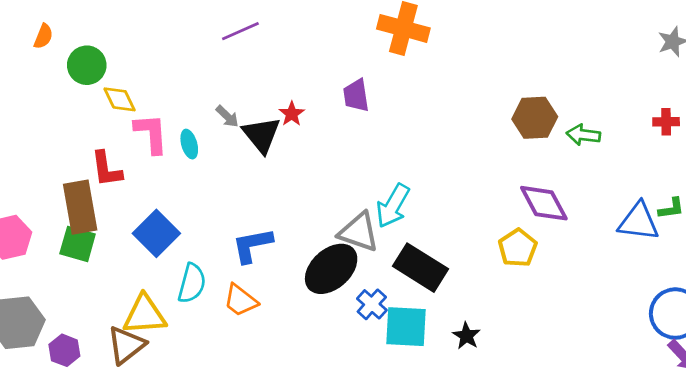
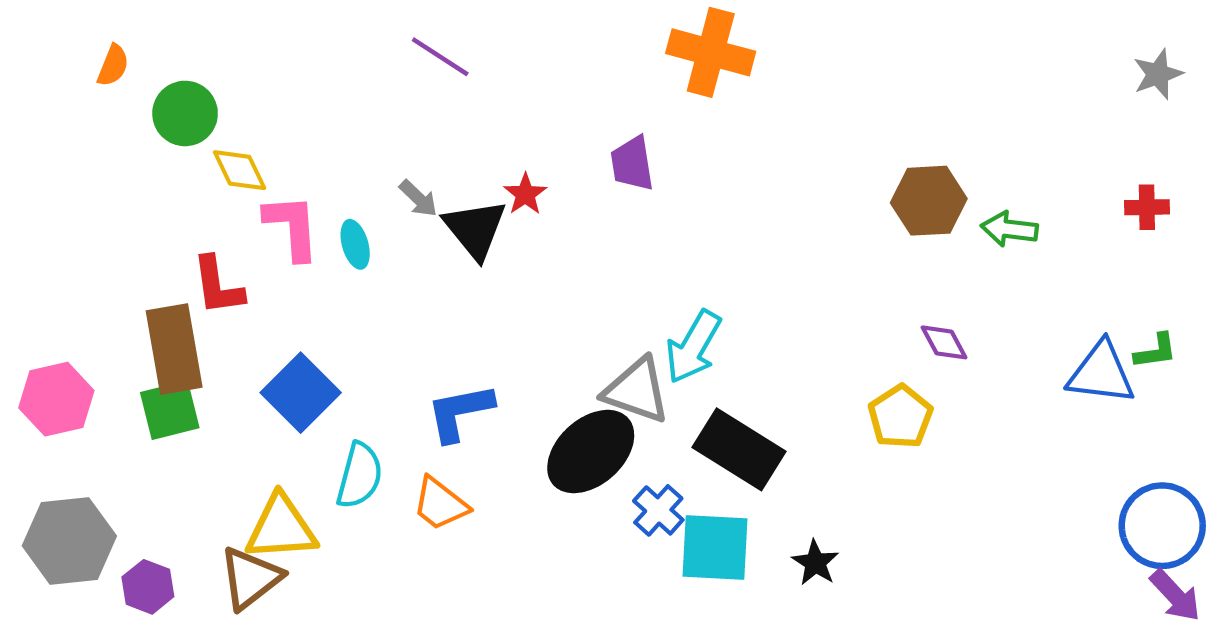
purple line: (240, 31) -> (440, 57), turned 57
purple diamond: (544, 203) -> (944, 342), size x0.6
green square: (78, 244) -> (170, 410), turned -30

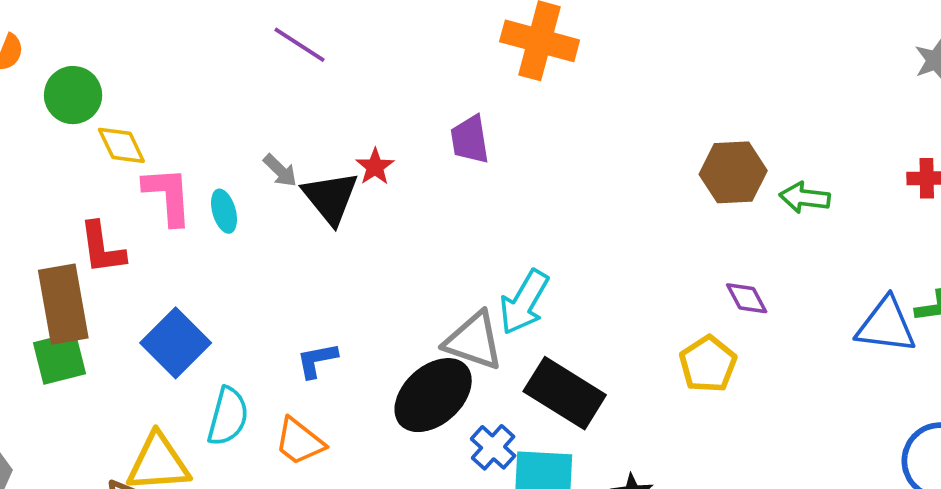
blue L-shape: (460, 412) -> (317, 360), size x0.7

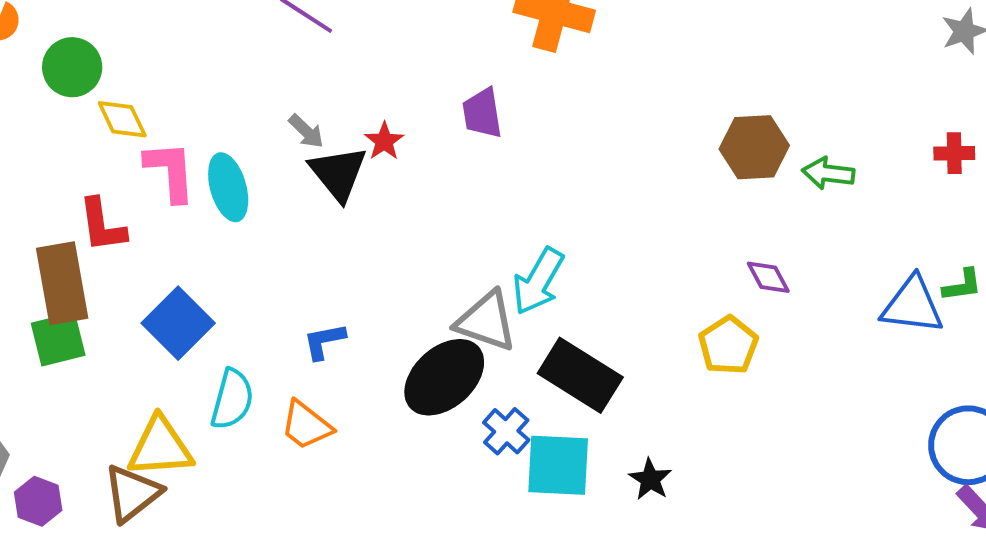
gray arrow: (280, 171) -> (306, 131), moved
cyan ellipse: (224, 211) -> (228, 187), size x1.5

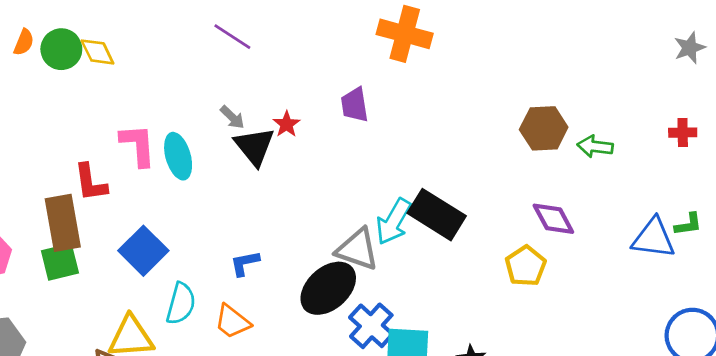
green circle: (72, 67) -> (61, 49), moved
yellow diamond: (122, 119) -> (97, 52), moved
purple diamond: (768, 277) -> (553, 219), size x1.4
black rectangle: (580, 375) -> (437, 215), moved
blue cross: (506, 431) -> (371, 326), size x1.4

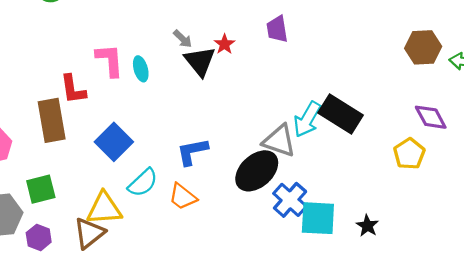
cyan ellipse: (178, 156) -> (141, 69), size x0.7
green square: (60, 262) -> (41, 189), moved
blue L-shape: (245, 263) -> (192, 152), size x1.4
cyan semicircle: (181, 304) -> (143, 183), turned 32

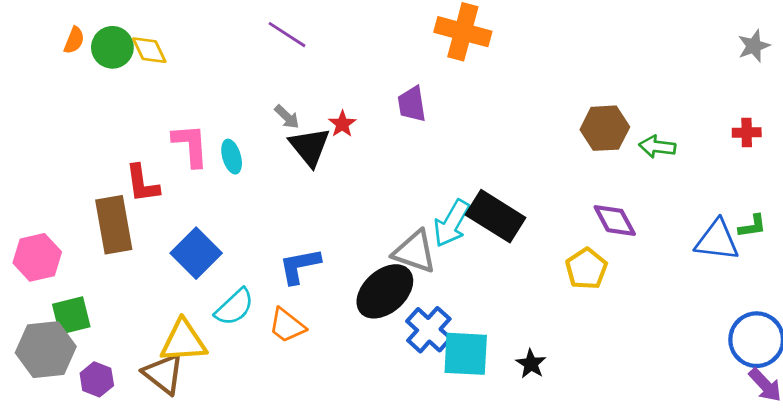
green square: (41, 189) -> (71, 316), moved
brown triangle: (89, 233) -> (163, 374), turned -44

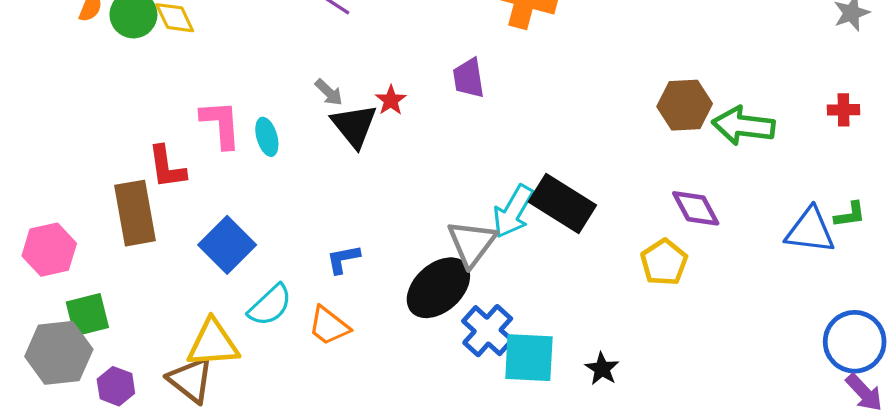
green arrow: (657, 147) -> (743, 126), size x1.5
gray triangle: (415, 252) -> (472, 243), turned 48
blue L-shape: (300, 266) -> (343, 259), size x0.7

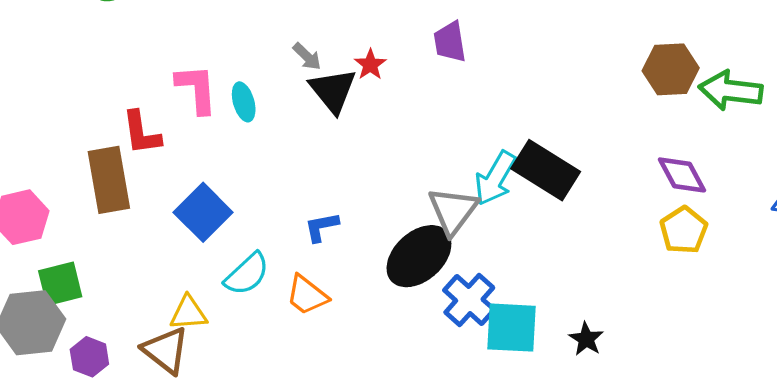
yellow pentagon: (664, 262) -> (684, 230), moved
yellow triangle: (213, 343) -> (188, 313), size x0.7

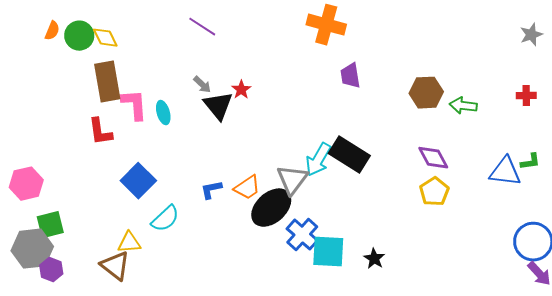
purple trapezoid: (450, 42) -> (350, 76), moved
green arrow: (731, 91) -> (463, 106), size x0.7
brown rectangle: (109, 180) -> (107, 82), moved
orange trapezoid: (307, 295) -> (247, 188), moved, turned -72
purple hexagon: (89, 357) -> (51, 270), moved

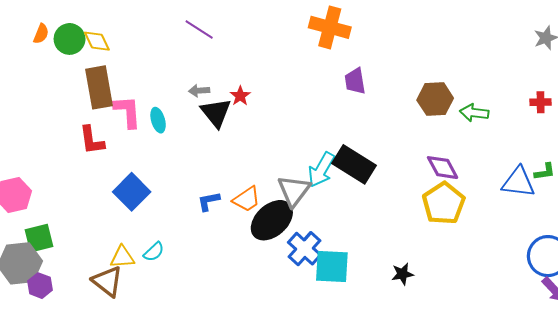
gray arrow: (202, 85) -> (199, 91), turned 132
yellow pentagon: (434, 192) -> (444, 203), size x1.4
cyan semicircle: (165, 219) -> (154, 252), moved, size x0.7
black star: (374, 259) -> (402, 274), moved, turned 30

